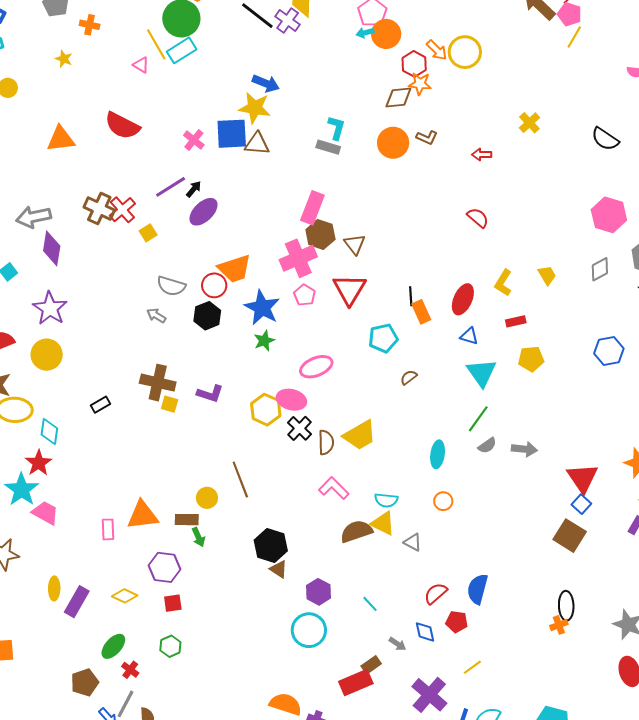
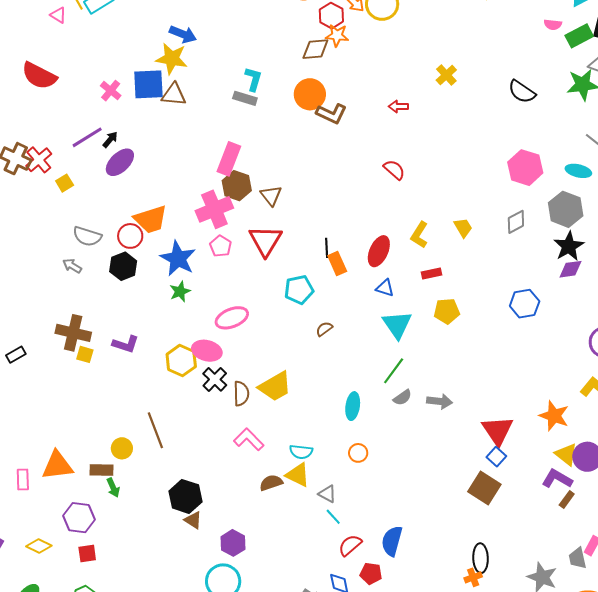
brown L-shape: (427, 138) -> (331, 114), moved, size x1.4
brown semicircle: (356, 531) -> (271, 483), size x0.7
cyan line: (370, 604) -> (333, 517), moved

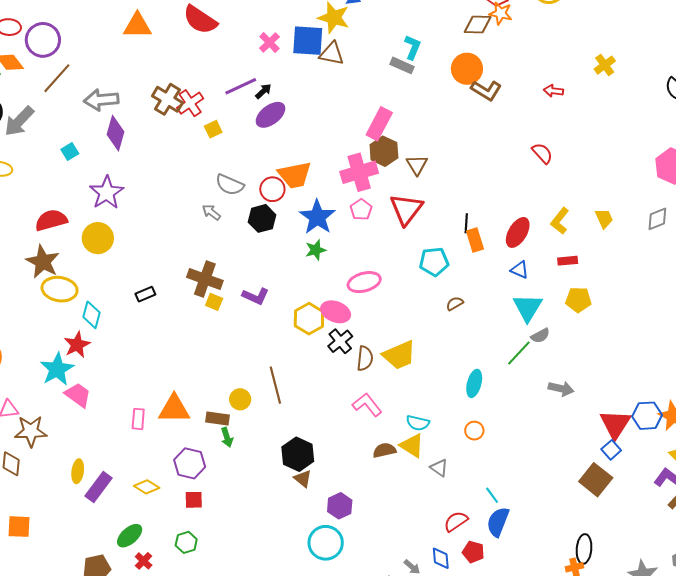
blue hexagon: (525, 304) -> (647, 416), moved
gray semicircle: (402, 398) -> (540, 336), moved
cyan line: (333, 517) -> (492, 495), moved

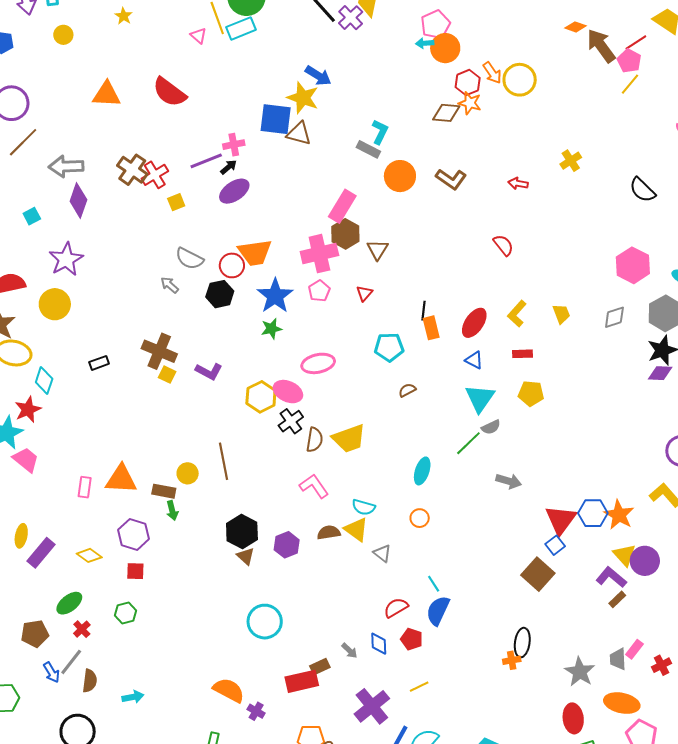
pink cross: (269, 42) -> (234, 145), moved, turned 30
orange circle: (467, 69) -> (400, 176), moved
red triangle: (406, 209) -> (364, 293), size x0.5
purple hexagon: (340, 506) -> (287, 545), moved

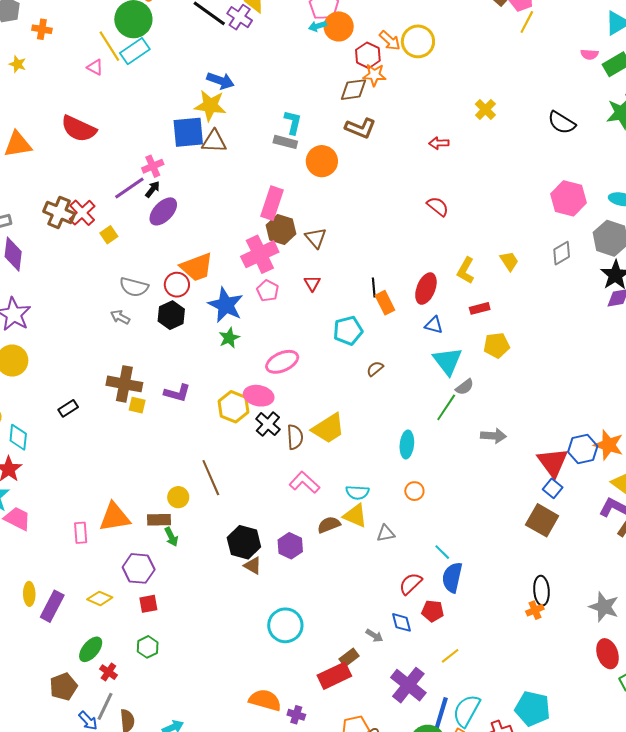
brown L-shape: (451, 179) -> (360, 128), moved
gray triangle: (382, 553) -> (386, 533), turned -36

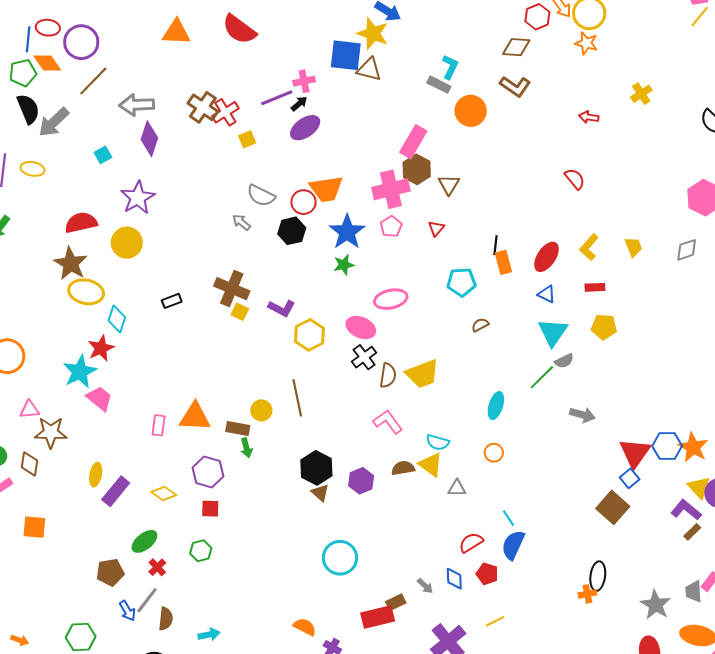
orange star: (374, 75) -> (586, 43), moved
yellow hexagon: (233, 407) -> (309, 335), moved
orange semicircle: (265, 700) -> (305, 627), size x0.7

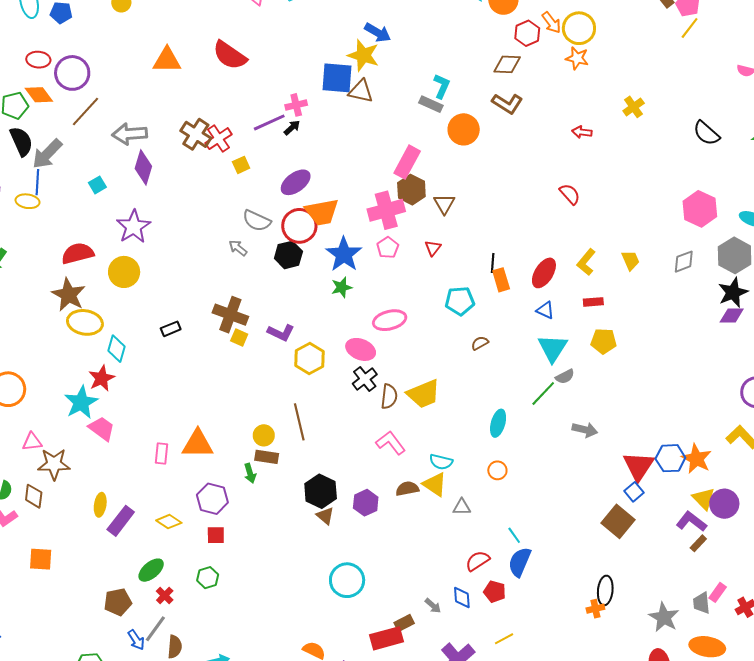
blue line: (28, 39) -> (37, 182), moved
purple ellipse: (305, 128) -> (296, 182), moved
red circle: (304, 202) -> (299, 226), size x1.4
brown rectangle: (238, 428) -> (267, 457), moved

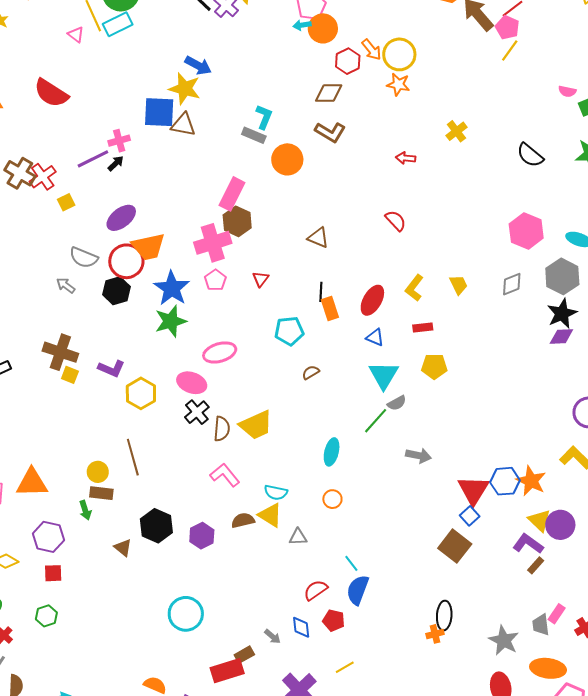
brown triangle: (444, 204) -> (318, 238), moved, turned -35
green star: (342, 287) -> (171, 321), size x1.5
brown triangle: (325, 516) -> (123, 548), moved

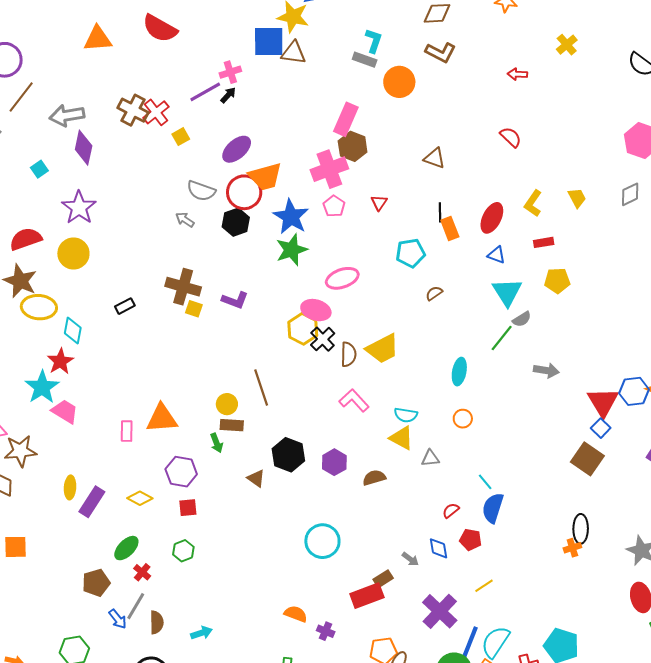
yellow hexagon: (141, 393) -> (303, 329), moved
brown semicircle: (243, 520) -> (374, 478), moved
red semicircle: (316, 590) -> (451, 510), size x0.7

